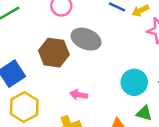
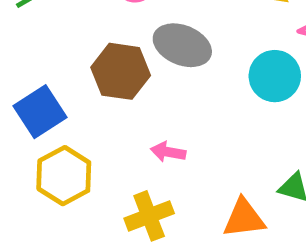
cyan circle: (134, 82) -> (275, 76), moved

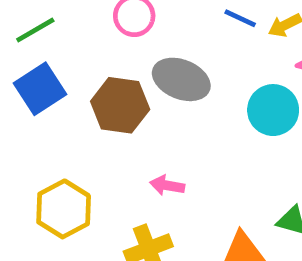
blue square: (40, 112) -> (40, 89), moved

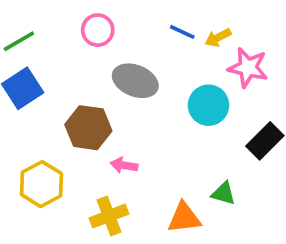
brown hexagon: (120, 105) -> (88, 128), moved

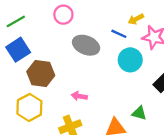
blue line: (182, 32) -> (119, 34), moved
brown hexagon: (88, 128) -> (41, 73), moved

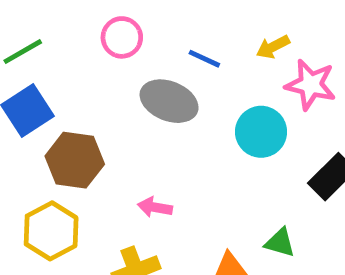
blue line: (119, 34) -> (204, 59), moved

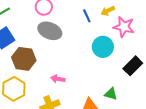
blue line: (204, 59) -> (87, 16), moved, turned 40
gray ellipse: (169, 101) -> (50, 31), moved

